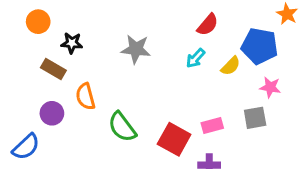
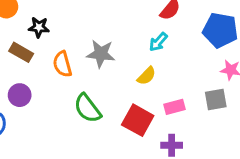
gray star: (136, 49) -> (101, 54), moved
yellow semicircle: (231, 66) -> (146, 76), moved
orange semicircle: (86, 96) -> (62, 64), moved

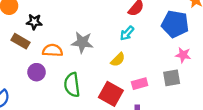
orange semicircle: (62, 64) -> (53, 50), turned 108
purple circle: (20, 95) -> (37, 72), moved
green semicircle: (87, 108) -> (72, 85), turned 30

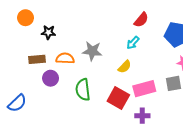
brown rectangle: (20, 41) -> (37, 59), moved, turned -35
pink rectangle: (140, 84) -> (144, 89), size x1.5

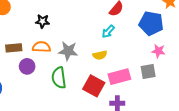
black star: (48, 32) -> (42, 21), moved
gray star: (92, 51) -> (68, 51), moved
yellow semicircle: (125, 67) -> (100, 55), turned 32

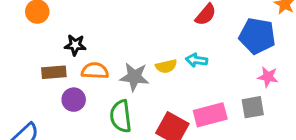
black star: (42, 21) -> (75, 45), moved
cyan arrow: (108, 32) -> (197, 60), moved, turned 56
yellow semicircle: (100, 55) -> (166, 66), moved

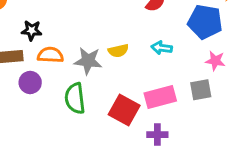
cyan arrow: (197, 60) -> (162, 48), moved

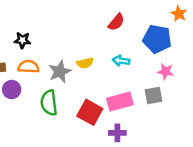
black star: (32, 30) -> (22, 40), moved
gray star: (88, 61) -> (60, 71), turned -30

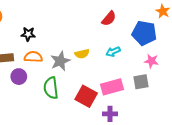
cyan arrow: (121, 61) -> (113, 52), turned -32

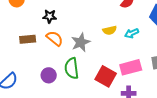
yellow semicircle: (82, 54) -> (110, 30), moved
orange semicircle: (33, 57) -> (55, 38), turned 36
purple circle: (19, 77) -> (49, 75), moved

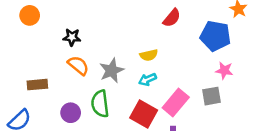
cyan arrow: (132, 33) -> (147, 79), moved
brown rectangle: (28, 39) -> (37, 85), moved
pink rectangle: (131, 67) -> (176, 102), turned -35

